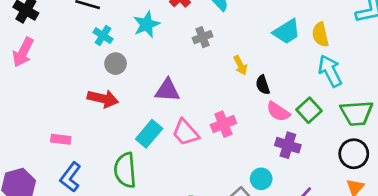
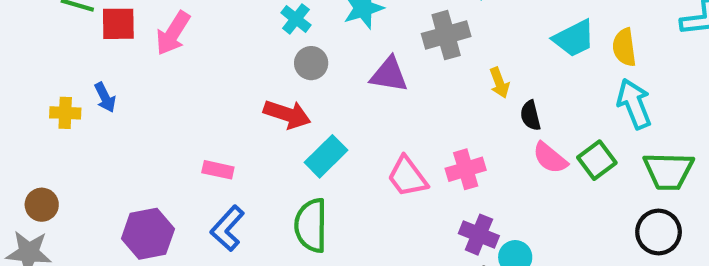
gray cross: (203, 37) -> (446, 35), size x1.5
purple triangle: (167, 90) -> (389, 75), moved
cyan rectangle: (149, 134) -> (326, 156), moved
purple cross: (288, 145) -> (479, 235), moved

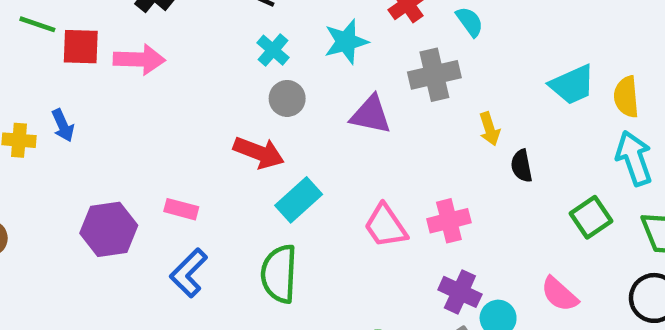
pink arrow: (173, 33) -> (139, 59), turned -123
pink semicircle: (550, 158) -> (559, 294), moved
purple hexagon: (148, 234) -> (109, 229), moved

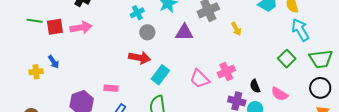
cyan cross: (273, 50) -> (137, 13), turned 32
black semicircle: (522, 166) -> (255, 86), moved

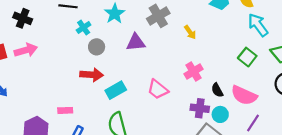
pink cross: (226, 71) -> (194, 71), moved
cyan rectangle: (160, 75) -> (116, 90), turned 30
pink semicircle: (279, 94) -> (244, 95), size x1.4

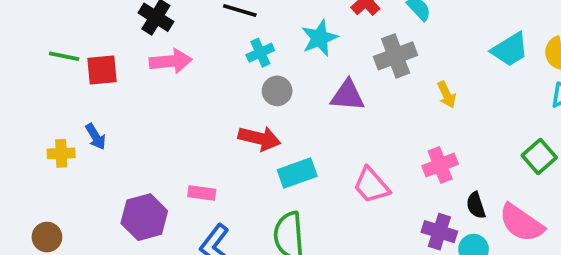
pink arrow: (26, 50) -> (171, 61), moved

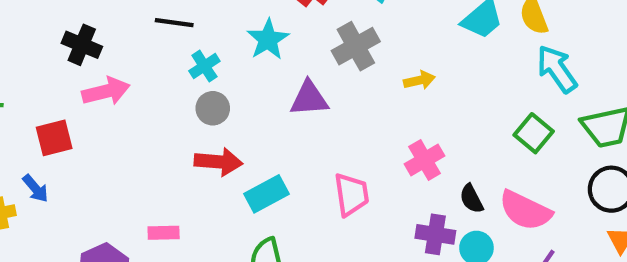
red square: (102, 70) -> (54, 138), moved
gray circle: (277, 91) -> (213, 108), moved
yellow arrow: (447, 95) -> (419, 80), turned -68
pink trapezoid: (371, 185) -> (351, 195), turned -138

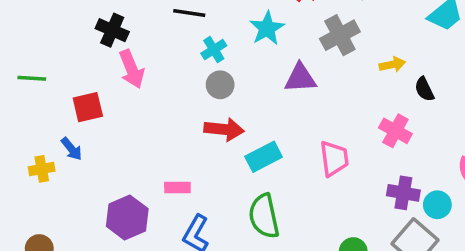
pink arrow: (106, 91) -> (132, 69), turned 81
pink cross: (425, 160) -> (395, 131), turned -32
black semicircle: (471, 199) -> (424, 89), moved

